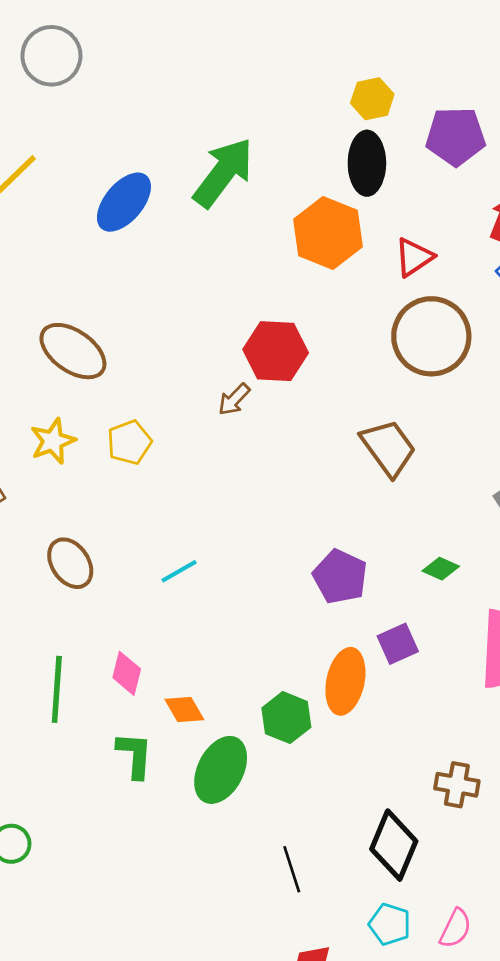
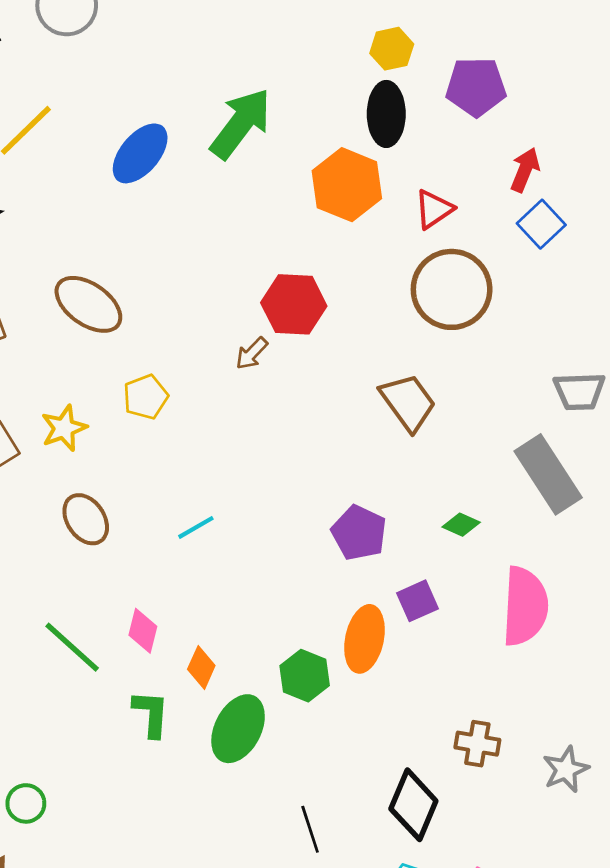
yellow star: (53, 441) -> (64, 428), moved
green line: (57, 689) -> (72, 647), turned -52
orange diamond: (184, 710) -> (201, 667), turned 54

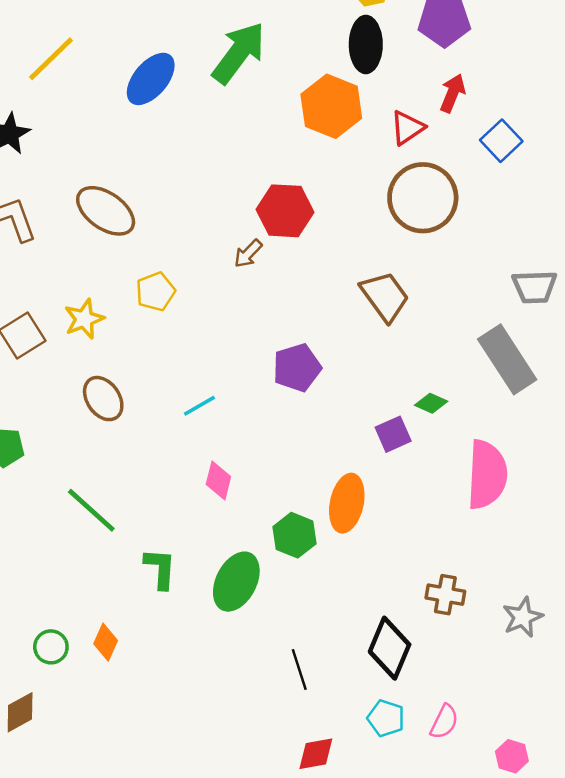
red arrow: (525, 170) -> (453, 93), moved
purple pentagon: (359, 533) -> (297, 368), moved, turned 30
purple square: (418, 601) -> (393, 434), moved
pink diamond: (143, 631) -> (218, 481), moved
orange diamond: (201, 667) -> (106, 642), moved

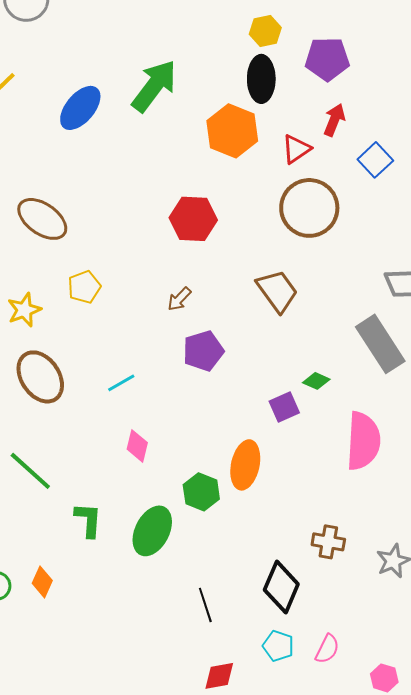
brown arrow: (248, 254) -> (179, 299), moved
brown ellipse: (103, 399) -> (40, 377), size x1.4

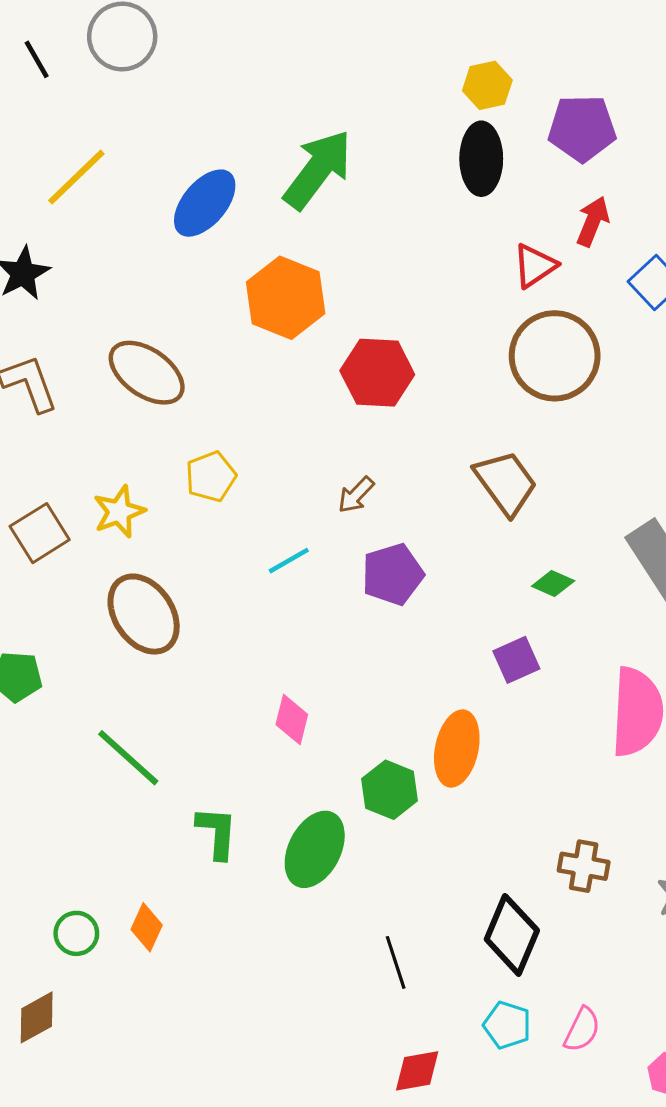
orange hexagon: (232, 131) -> (286, 298), moved
green diamond: (316, 381) -> (553, 583), moved
cyan line: (121, 383) -> (289, 561), moved

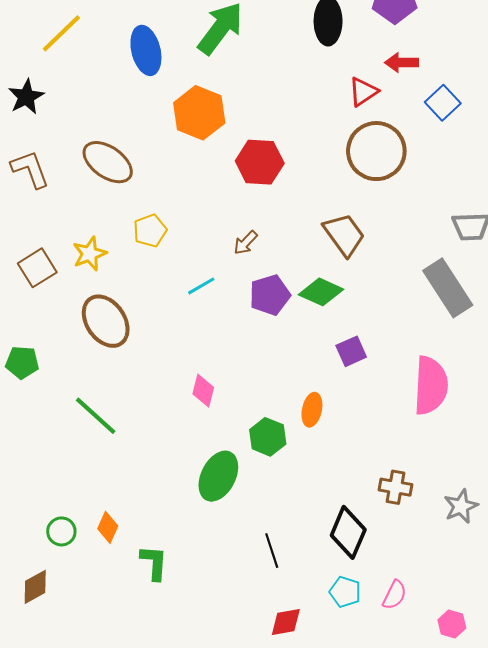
blue ellipse: (205, 203) -> (146, 50), turned -54
red arrow: (593, 221) -> (402, 63), turned -112
green diamond: (553, 583) -> (321, 292), moved, size x1.6
orange ellipse: (457, 749) -> (312, 410), size x0.7
green L-shape: (217, 833) -> (154, 563), moved

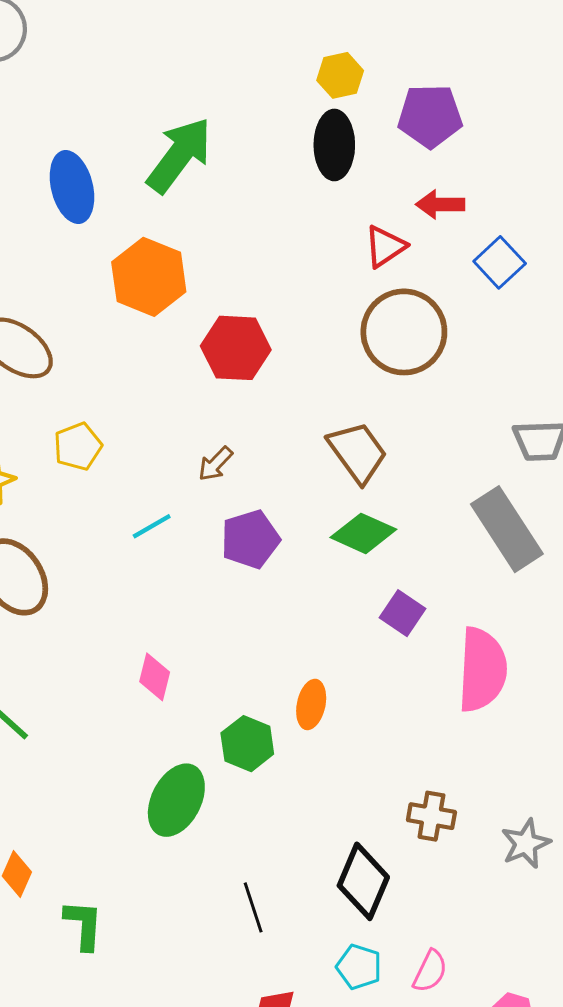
green diamond: (321, 292) -> (363, 533), moved
purple square: (351, 351) -> (402, 613), moved, turned -32

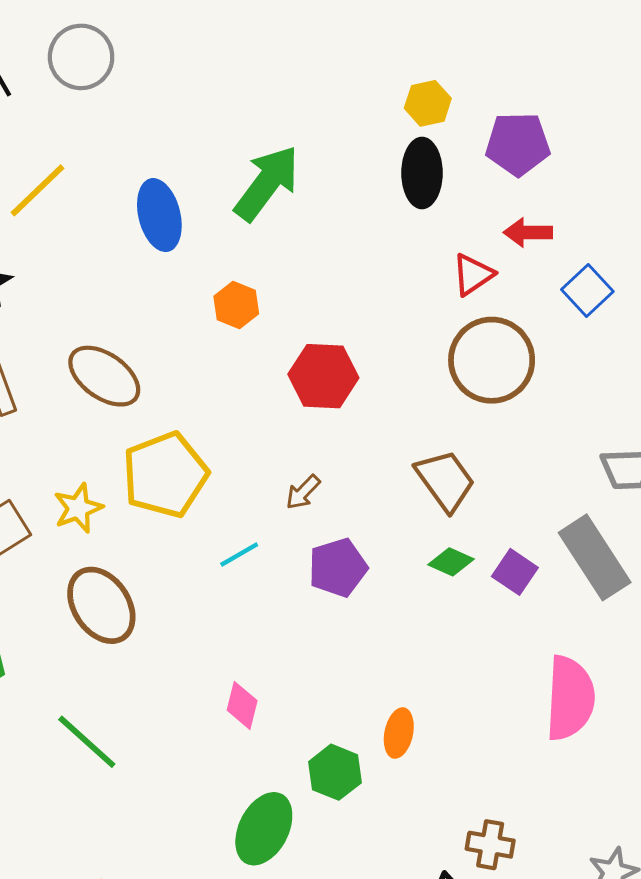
orange hexagon: (149, 277) -> (236, 305), size x0.6
yellow pentagon: (78, 446) -> (165, 475), size x1.8
green diamond: (363, 533) -> (451, 562), size x0.7
purple square: (402, 613) -> (515, 572), moved
brown cross: (431, 816) -> (490, 845), moved

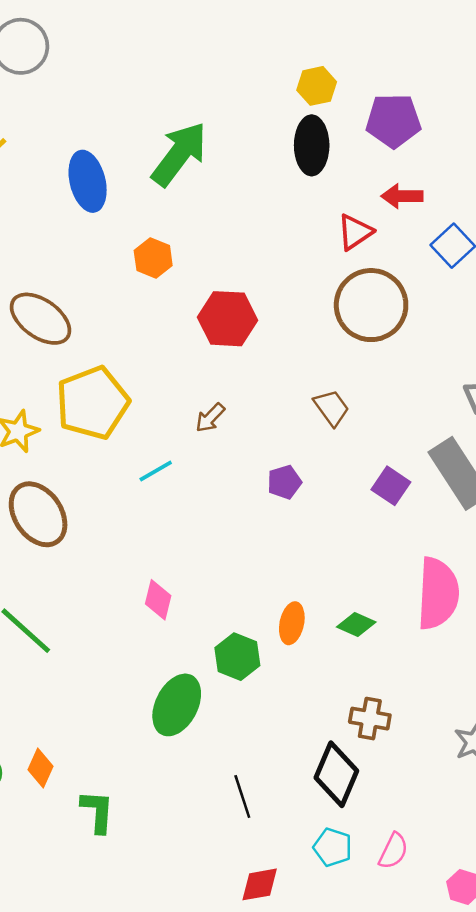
brown trapezoid: (445, 481) -> (331, 408), size x0.7
green diamond: (451, 562) -> (356, 624), moved
purple pentagon: (338, 568) -> (284, 482), moved, size x0.7

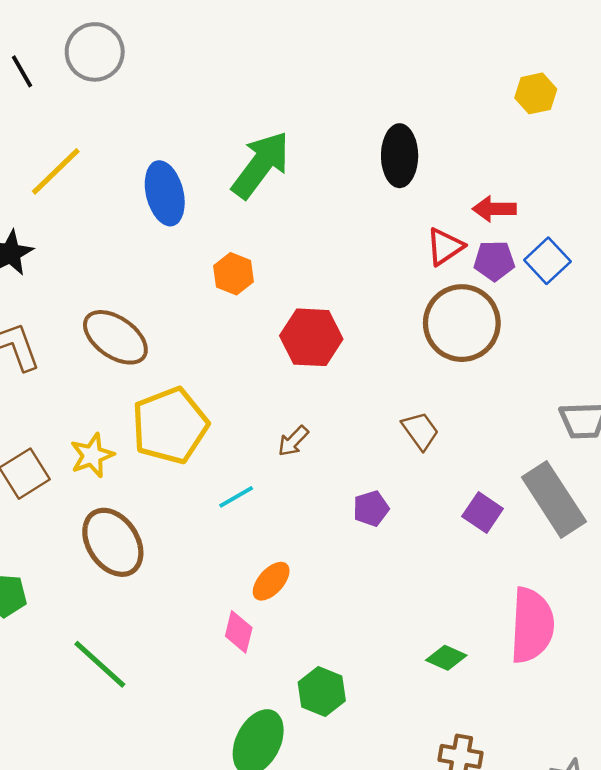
yellow hexagon: (317, 86) -> (536, 93), moved
purple pentagon: (393, 121) -> (494, 261), moved, size x0.7
orange ellipse: (292, 623) -> (271, 581), moved, turned 30

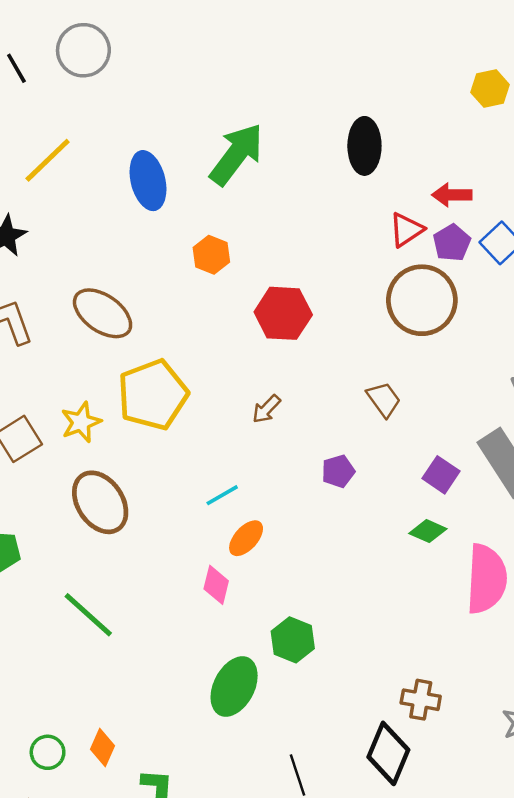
purple pentagon: (494, 261) -> (452, 243), turned -30
cyan line: (236, 497) -> (222, 495), moved
green diamond: (446, 658) -> (428, 531), moved

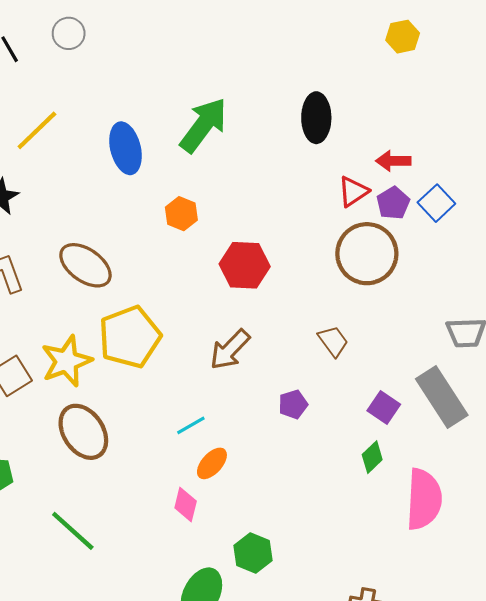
gray circle: (83, 50) -> (69, 33), size x0.7
yellow hexagon: (490, 89) -> (403, 37), moved
brown arrow: (266, 409) -> (230, 350), size x1.6
yellow star: (81, 422) -> (66, 361), size x1.4
green diamond: (428, 531) -> (372, 457), turned -68

